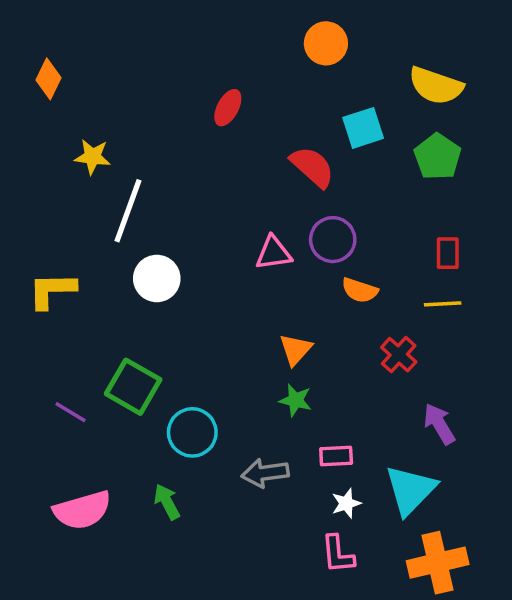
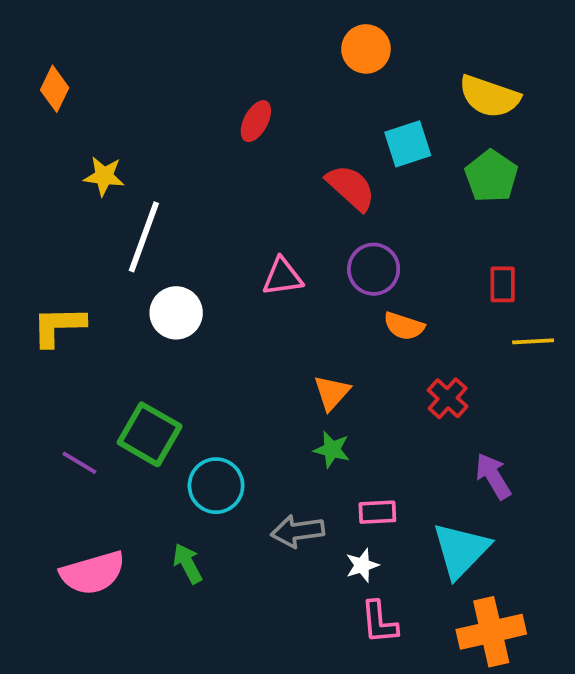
pink triangle: (273, 253) -> (282, 277), moved
yellow line: (443, 304) -> (533, 341), moved
white star: (346, 503) -> (362, 565), moved

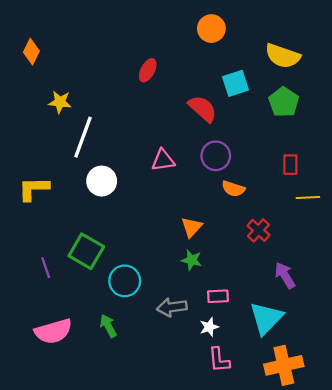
purple line: (79, 463) -> (46, 268), turned 40

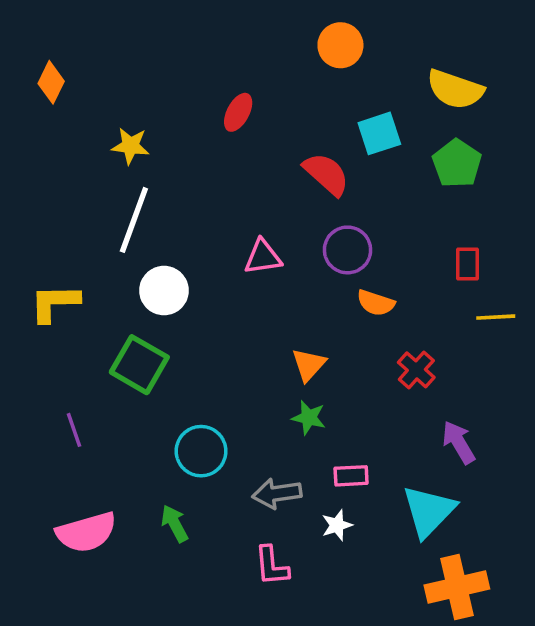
yellow star: (60, 102) -> (130, 146), moved
green square: (86, 251) -> (139, 365), moved
pink L-shape: (219, 360) -> (272, 566), moved

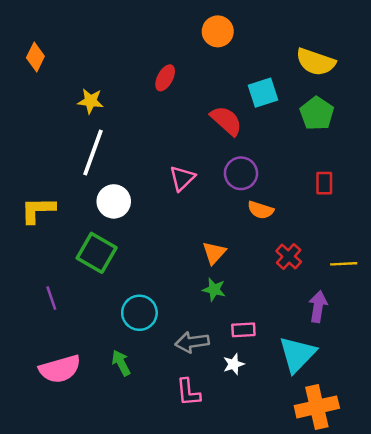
orange circle: (340, 45) -> (218, 31), moved
pink triangle: (263, 257) -> (182, 178), turned -36
yellow line: (496, 317) -> (344, 264), moved
purple arrow: (459, 442) -> (318, 307), turned 40

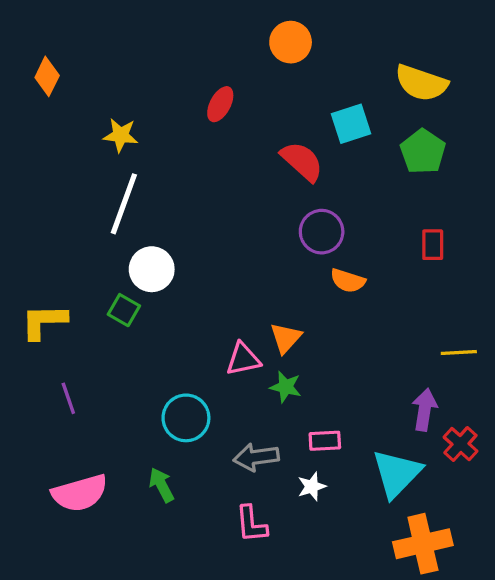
pink triangle: (182, 178) -> (243, 359), moved, turned 32
yellow L-shape: (38, 210) -> (44, 321), moved
green square: (97, 253) -> (124, 310), moved, size x0.6
red cross: (289, 256) -> (460, 444), moved

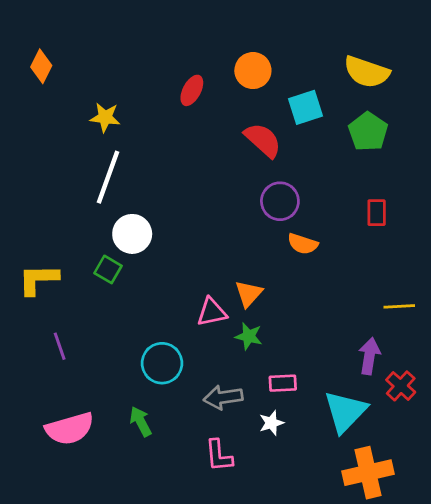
orange circle: (291, 42) -> (253, 71), moved

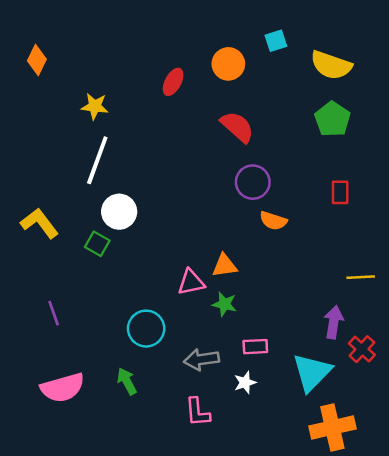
cyan square: (305, 107) -> (276, 41), moved, size x0.7
yellow L-shape: (38, 279) -> (39, 223), moved, turned 54
orange triangle: (249, 294) -> (224, 266), turned 40

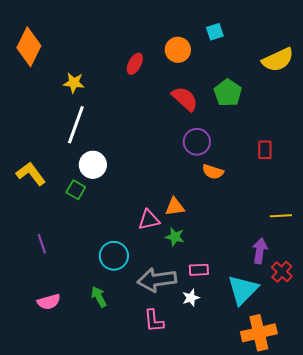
orange diamond: (37, 60) -> (29, 47), size x1.6
yellow semicircle: (331, 65) -> (278, 60), moved, turned -44
green pentagon: (332, 119) -> (228, 93), moved
gray arrow: (201, 359) -> (157, 280), size x1.4
pink semicircle: (63, 388) -> (49, 302), size x0.7

